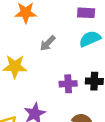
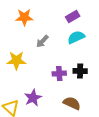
purple rectangle: (86, 13) -> (73, 17), turned -32

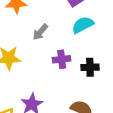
purple cross: (59, 73) -> (62, 59), moved

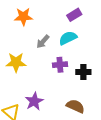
cyan semicircle: (83, 25) -> (68, 38), moved

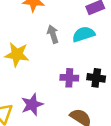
gray arrow: (43, 42) -> (53, 34), turned 112
purple cross: (60, 65) -> (69, 78), moved

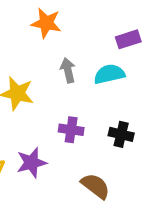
purple cross: (69, 78) -> (71, 130), moved

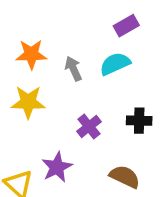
orange star: (46, 23) -> (31, 54), moved
purple cross: (71, 130) -> (89, 126), turned -35

